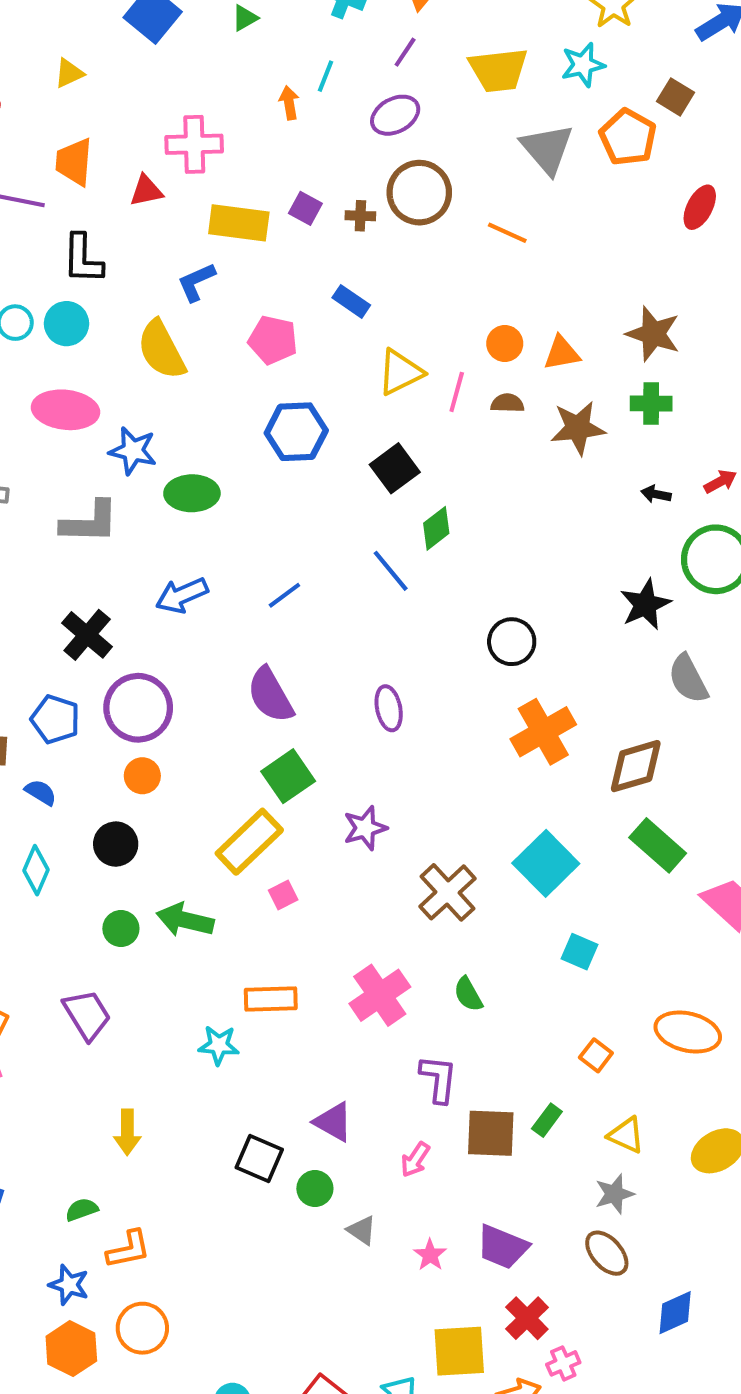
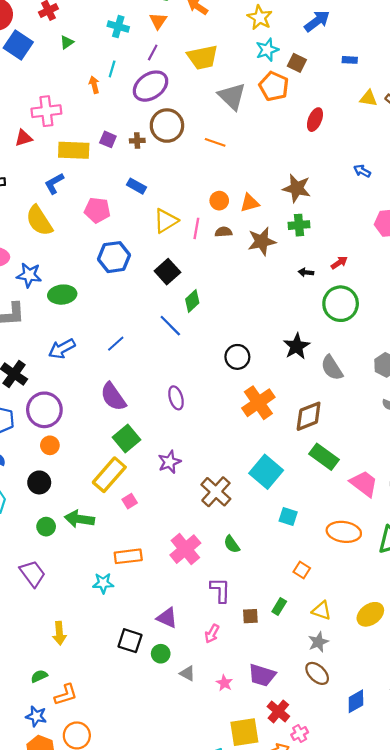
cyan star: (583, 65) -> (267, 50), moved
purple ellipse: (395, 115) -> (151, 86), size x1.4
black star: (645, 604) -> (297, 346), moved
orange ellipse: (688, 1032) -> (344, 532), moved
brown square: (491, 1133) -> (250, 616), size x0.6

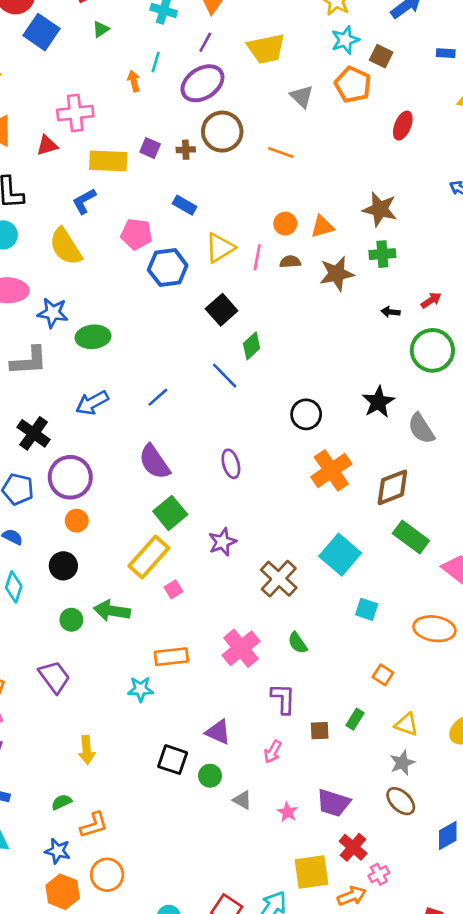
gray triangle: (232, 96) -> (302, 97), size x0.7
blue hexagon: (114, 257) -> (168, 268), moved

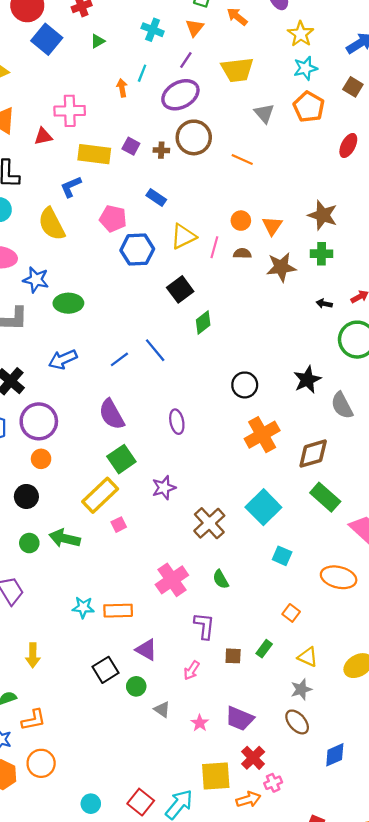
brown square: (381, 56) -> (353, 87), moved
orange triangle: (322, 227) -> (272, 226), turned -45
blue line: (225, 376) -> (155, 350), moved
orange rectangle: (171, 657) -> (118, 611), moved
black square: (173, 760) -> (106, 670), turned 35

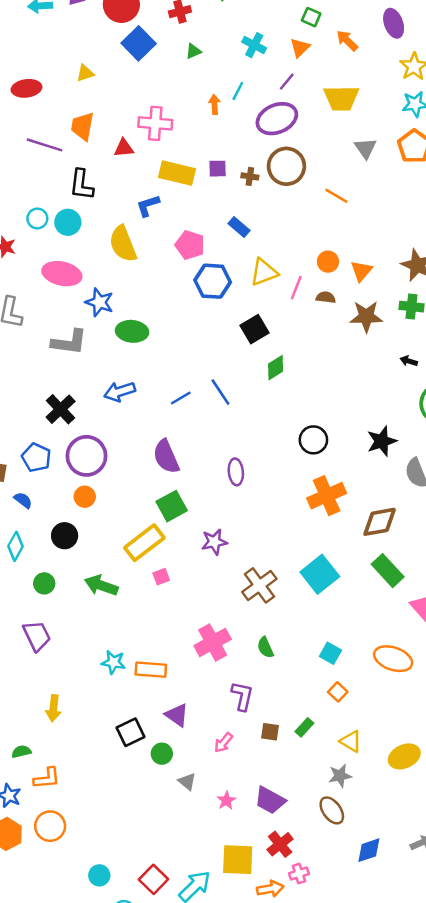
purple square: (131, 146) -> (218, 169), turned -36
green circle: (29, 543) -> (44, 583), moved
cyan square: (282, 556) -> (330, 653), moved

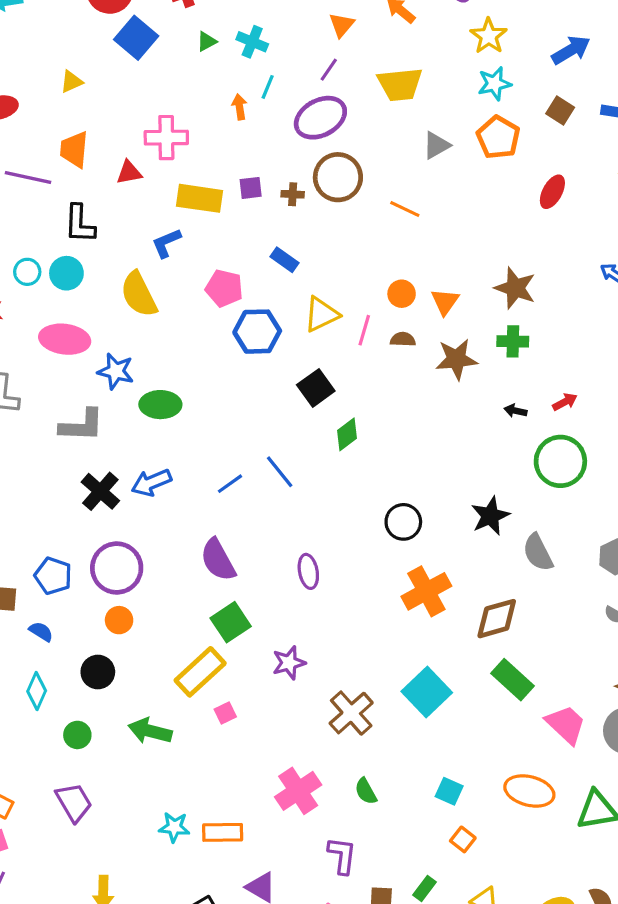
cyan cross: (254, 45) -> (252, 42), moved
gray triangle: (365, 148) -> (436, 145), turned 40
black cross: (61, 409) -> (100, 491), moved

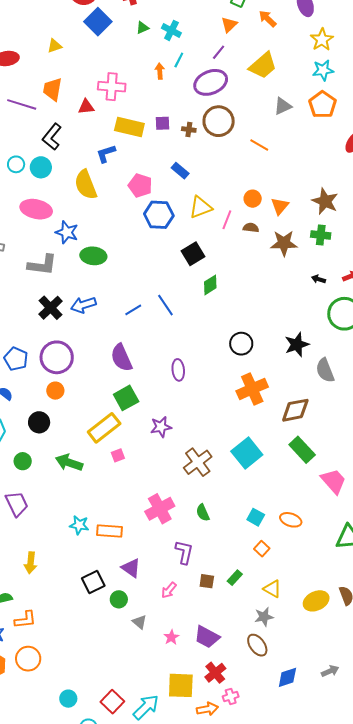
yellow trapezoid: (400, 84) -> (263, 66), turned -40
black L-shape: (80, 224) -> (52, 137), turned 32
orange ellipse: (529, 791) -> (291, 520), moved, size x0.7

